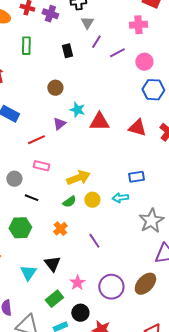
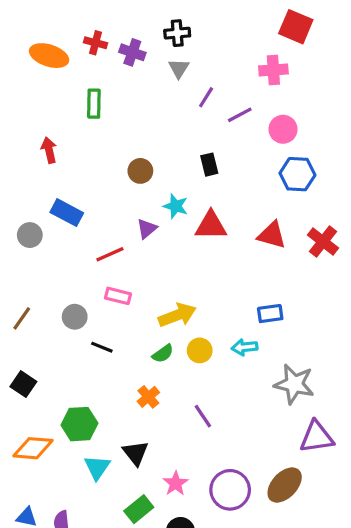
gray triangle: (87, 23) -> (179, 68), moved
black rectangle: (67, 51) -> (209, 165), moved
gray star: (151, 221) -> (294, 384), turned -30
green hexagon: (20, 228) -> (79, 424), moved

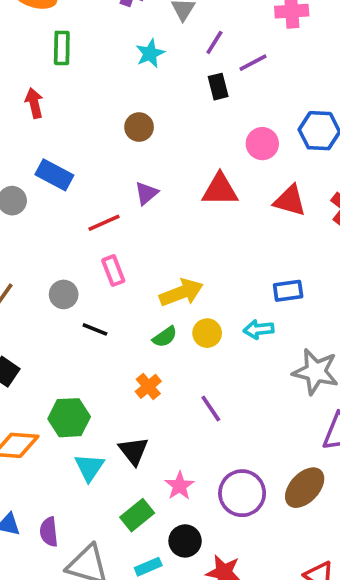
green rectangle: (94, 104) -> (62, 48), moved
pink circle: (283, 129) -> (262, 144), moved
black rectangle: (209, 165) -> (218, 87), moved
cyan star: (176, 206) -> (150, 53), moved, turned 30
pink rectangle: (118, 296) -> (113, 271), turned 55

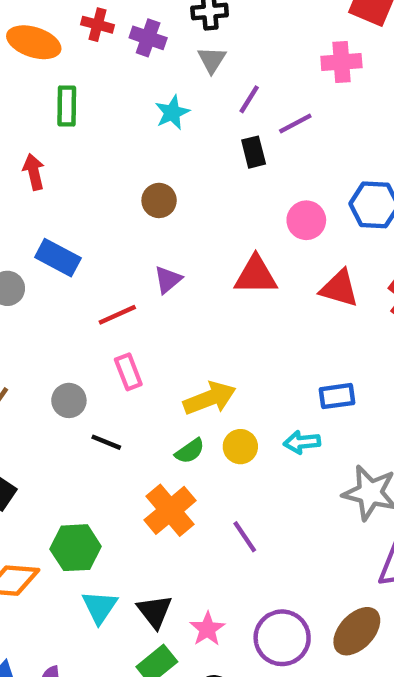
orange cross: (148, 386) -> (170, 510), size x1.6
black triangle: (134, 451) -> (155, 611), moved

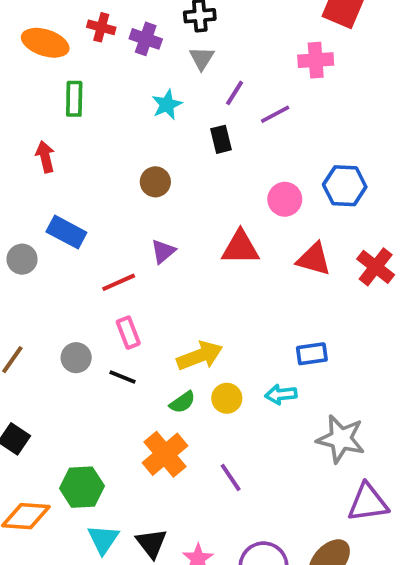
black rectangle: (254, 152) -> (221, 139), moved
black line: (106, 442) -> (122, 377), moved

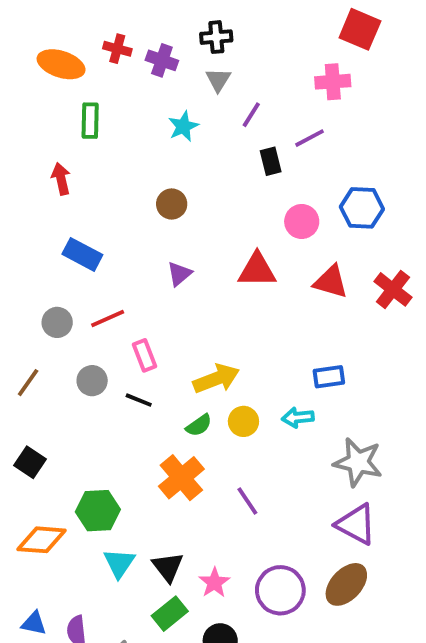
purple line: (275, 114) -> (309, 138), moved
black rectangle: (221, 139) -> (271, 161), moved
gray circle: (22, 259) -> (57, 322), moved
red line: (119, 282) -> (108, 319), moved
purple triangle: (368, 503) -> (356, 524), moved, turned 36

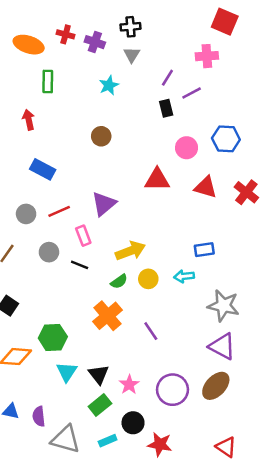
purple line: (251, 115) -> (167, 78), moved
purple triangle: (179, 274) -> (104, 204), moved, size x1.5

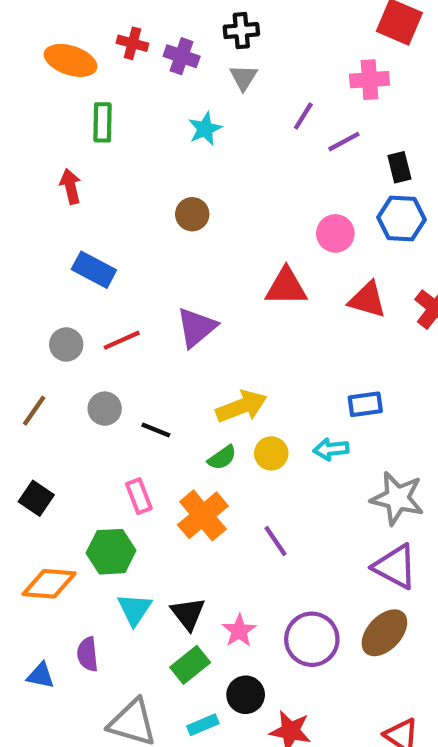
black rectangle: (166, 108) -> (399, 167), moved
pink rectangle: (83, 236) -> (139, 496), moved
purple semicircle: (39, 416) -> (88, 654), moved

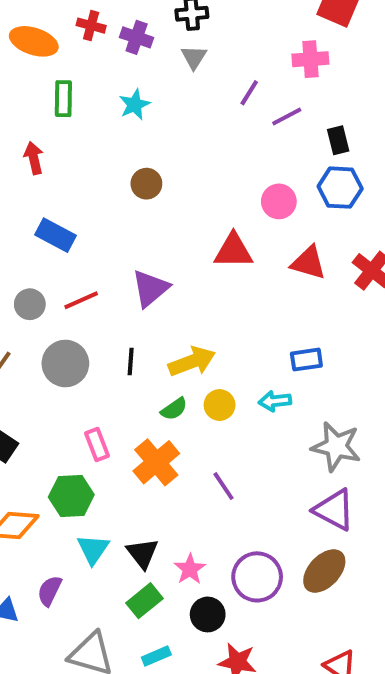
cyan star: (205, 129) -> (135, 105), moved
gray circle: (105, 409) -> (65, 364), size x1.5
black line: (156, 430) -> (131, 362), moved, turned 72
purple semicircle: (88, 654) -> (50, 591), turned 32
black circle: (246, 695) -> (208, 614), moved

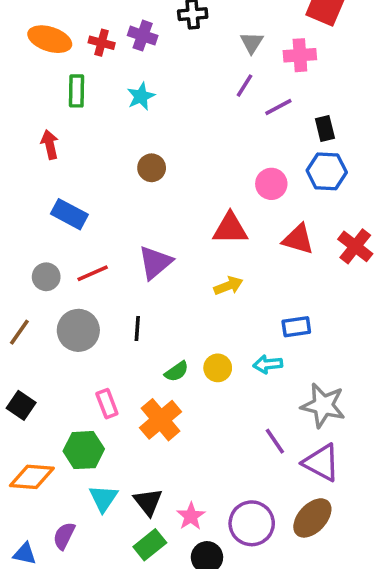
red cross: (91, 26) -> (102, 43), moved
gray triangle: (194, 57) -> (252, 43), moved
yellow arrow: (192, 362) -> (228, 286), moved, size x0.7
purple line: (223, 486) -> (275, 441), moved

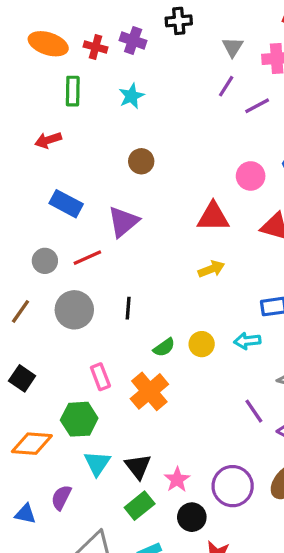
red arrow: (50, 145) -> (48, 140), turned -95
purple triangle: (155, 262) -> (123, 222), moved

